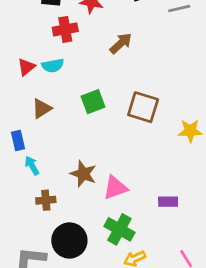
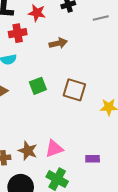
brown arrow: (121, 43) -> (58, 43), turned 30
brown star: (83, 174) -> (28, 151), moved

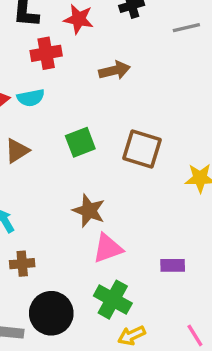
brown star: (28, 151) -> (89, 211), moved

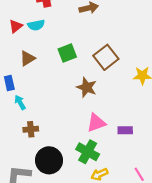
brown square: (142, 149) -> (106, 57), turned 35
brown star: (89, 211) -> (87, 87), moved
pink triangle: (108, 248) -> (96, 123), moved

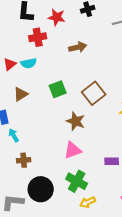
pink triangle: (96, 123) -> (73, 150), moved

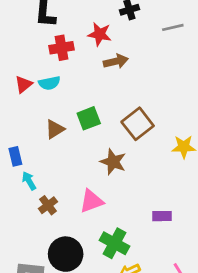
red star: (57, 17) -> (100, 34), moved
brown triangle: (21, 94) -> (55, 129), moved
pink triangle: (73, 150) -> (91, 201), moved
brown cross: (24, 160) -> (48, 205), moved, turned -32

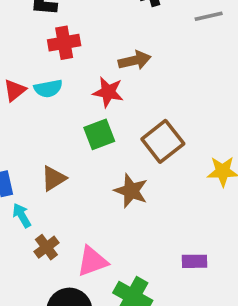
red star: (100, 34) -> (108, 92), moved
brown triangle: (55, 129) -> (53, 178), moved
pink triangle: (91, 201) -> (92, 261), moved

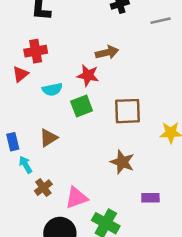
red cross: (64, 43) -> (36, 51), moved
cyan semicircle: (48, 89) -> (52, 89), moved
brown square: (163, 141) -> (127, 111), turned 36
brown star: (131, 191) -> (122, 162), moved

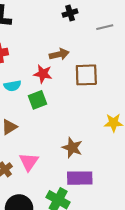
brown square: (127, 111) -> (86, 75), moved
pink triangle: (76, 198) -> (29, 162), moved, turned -36
purple rectangle: (150, 198) -> (80, 178), moved, size x1.6

